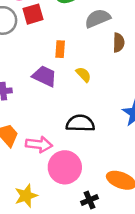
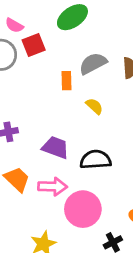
gray semicircle: (98, 18) -> (93, 63), moved
purple trapezoid: (45, 76) -> (56, 147), moved

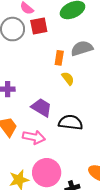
yellow semicircle: (94, 106) -> (68, 78), moved
pink circle: (83, 209) -> (47, 173), moved

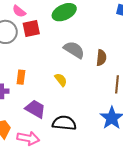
gray semicircle: (82, 48) -> (74, 50), turned 50
orange rectangle: (59, 58) -> (21, 77), moved

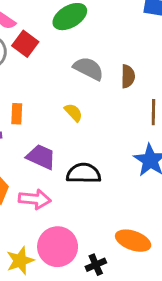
red square: (31, 29) -> (25, 44), turned -36

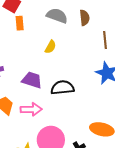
yellow semicircle: (73, 112) -> (50, 47), turned 80
orange rectangle: (17, 114) -> (20, 23), moved

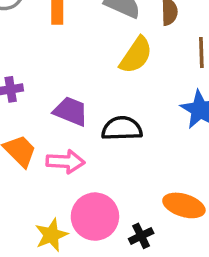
yellow semicircle: (50, 47) -> (136, 55), moved, size x1.6

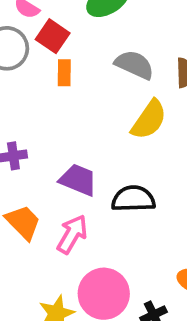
pink arrow: (65, 162) -> (72, 234), turned -63

